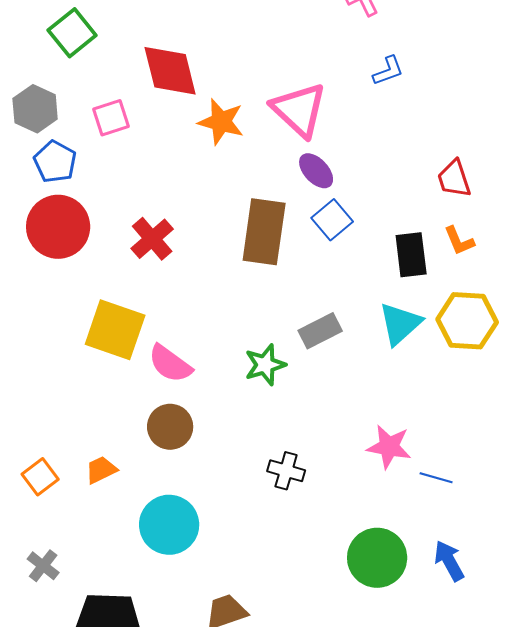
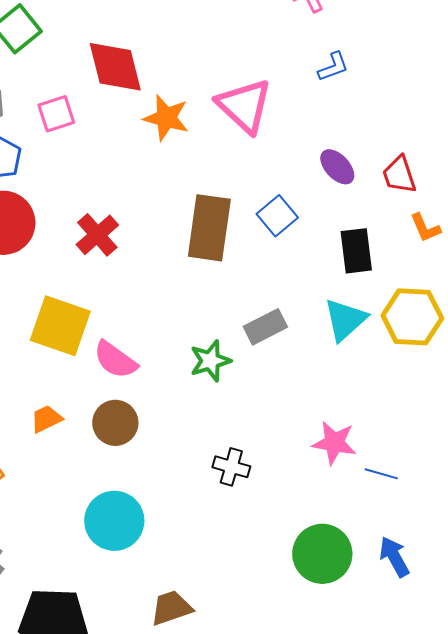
purple ellipse: (316, 171) -> (337, 167), moved
orange L-shape: (459, 241) -> (425, 228), moved
orange trapezoid: (101, 470) -> (46, 419), moved

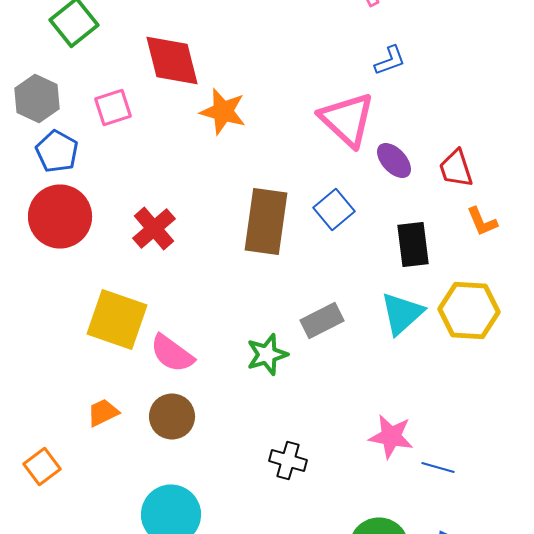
pink triangle: (244, 106) -> (347, 120), moved

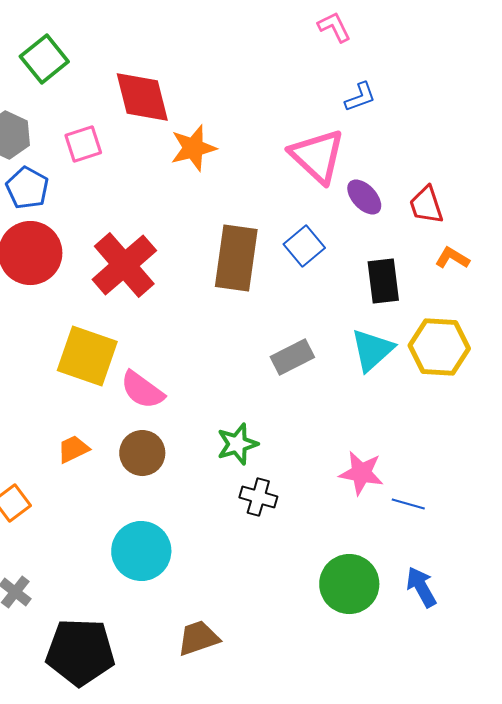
orange star: (223, 112) -> (193, 148), turned -30
orange L-shape: (482, 222) -> (452, 258), turned 144
red cross: (154, 228) -> (124, 265), size x1.5
green star: (267, 354) -> (237, 444), moved

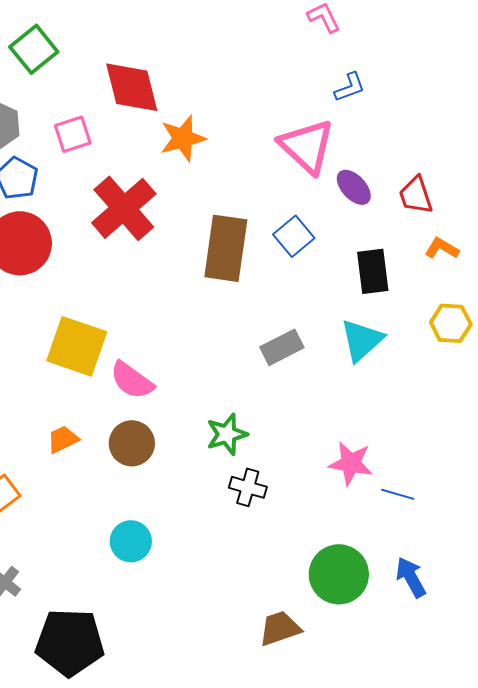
red cross: (124, 265) -> (124, 208), moved
yellow hexagon: (439, 347) -> (451, 323), moved, size x0.7
cyan circle: (141, 551) -> (131, 541), size x0.7
brown trapezoid: (198, 638) -> (280, 628), moved

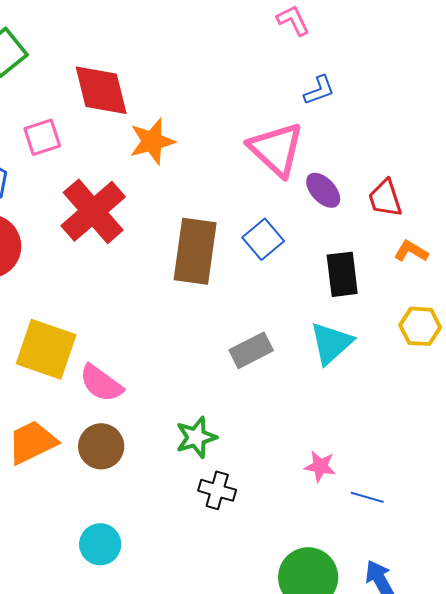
orange trapezoid: (63, 439) -> (32, 442), size x1.6
pink star: (351, 463) -> (320, 466), size x0.7

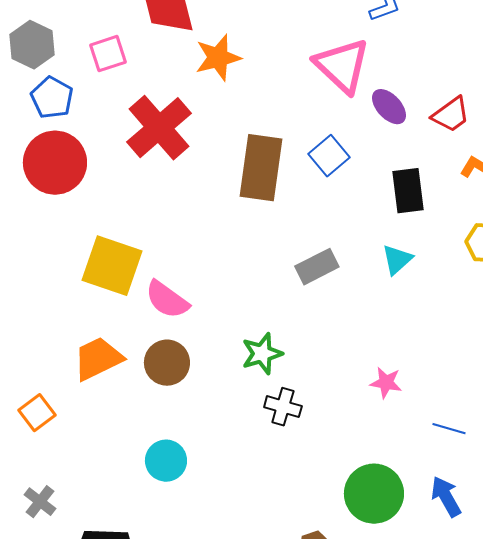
red trapezoid: (385, 198) -> (451, 115), turned -108
cyan triangle: (331, 343) -> (397, 260), size x0.7
blue line: (367, 497) -> (449, 429), moved

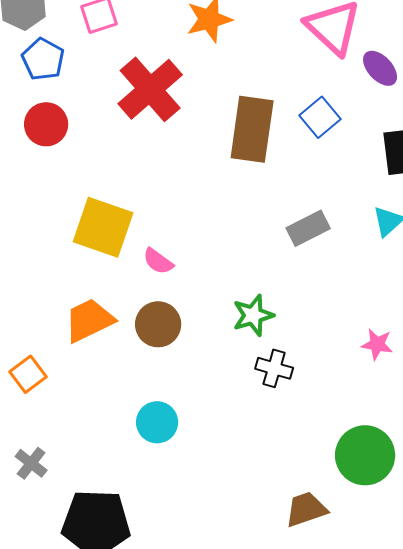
red circle: (55, 163) -> (46, 124), size x0.7
pink semicircle: (167, 300) -> (158, 261), size x0.7

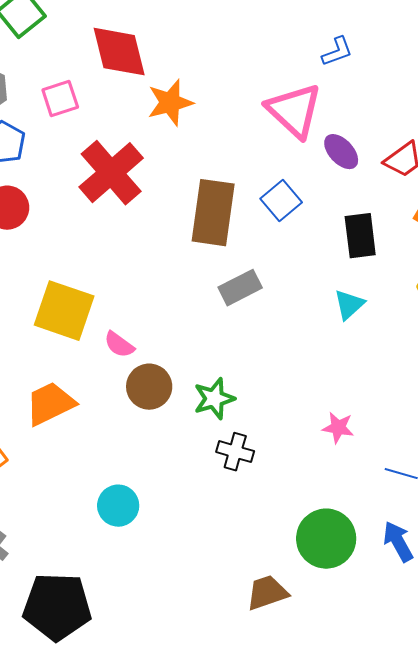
gray rectangle: (308, 228) -> (240, 288), moved
brown circle: (158, 324) -> (149, 387), moved

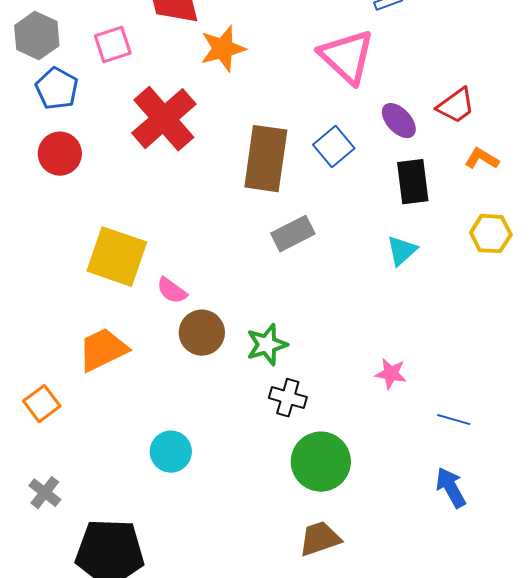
purple ellipse: (341, 152) -> (399, 121), moved
green circle: (326, 539) -> (321, 462), moved

